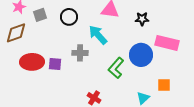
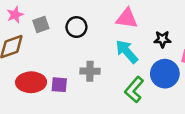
black star: (142, 19) -> (162, 39), moved
cyan arrow: (98, 35) -> (127, 52), moved

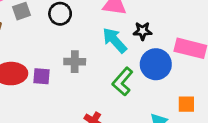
black star: (162, 39) -> (142, 31), moved

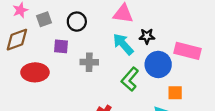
purple square: (41, 76) -> (61, 46), moved
orange square: (186, 104) -> (175, 93), moved

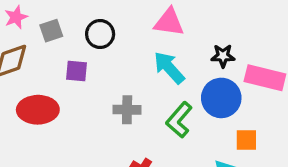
black star: (147, 36) -> (223, 56), moved
gray cross: (89, 62) -> (127, 110), moved

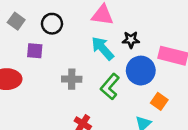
gray square: (51, 31) -> (16, 21), turned -35
black star: (223, 56) -> (131, 40), moved
orange square: (246, 140) -> (159, 101), turned 35

